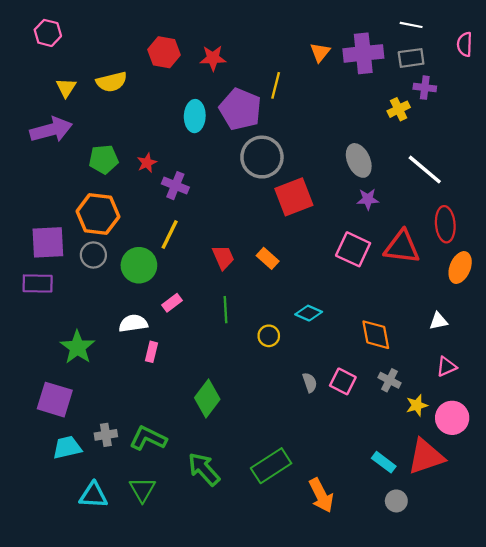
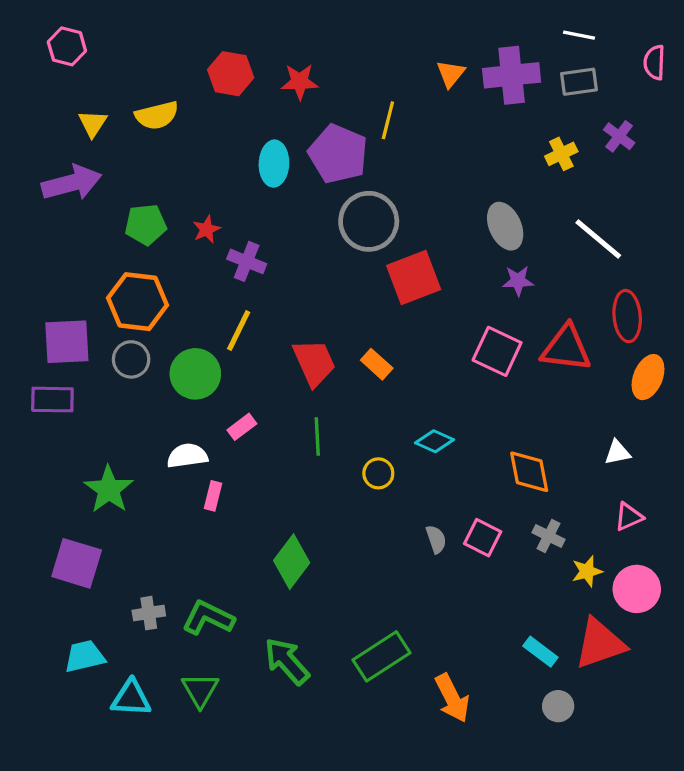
purple cross: (425, 88) -> (619, 136), moved, turned 30
red trapezoid: (223, 257) -> (314, 363), size x1.4
cyan trapezoid: (67, 447) -> (85, 656), moved

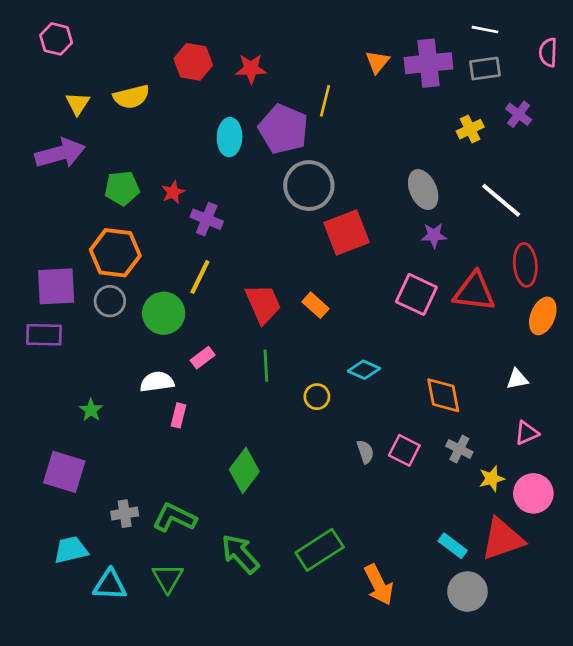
green star: (109, 489) -> (91, 410), size x0.6
gray circle: (558, 706) -> (467, 592), size x1.5

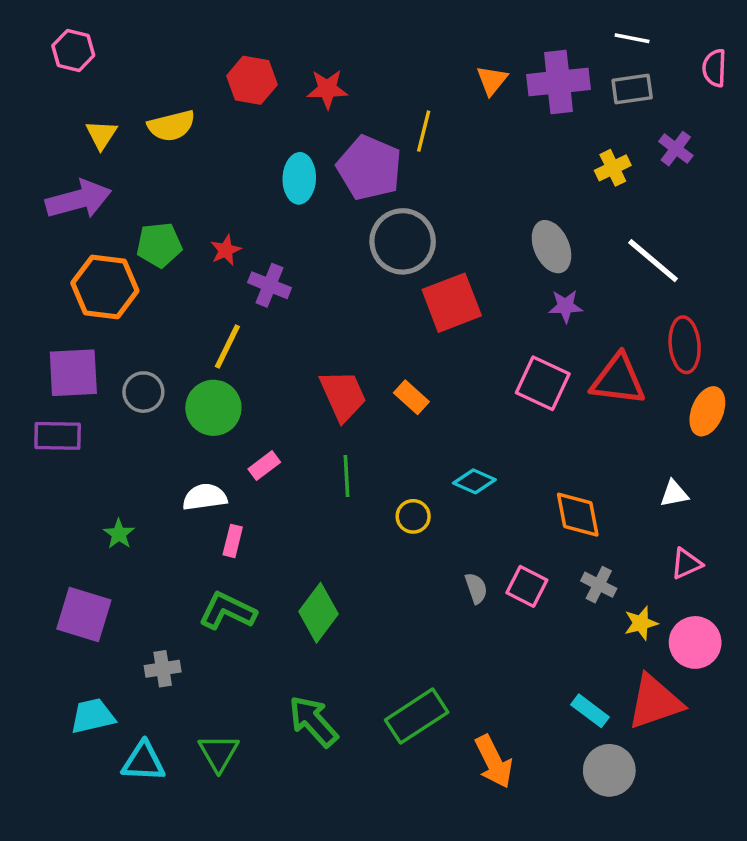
orange hexagon: (115, 253) -> (105, 287), moved
yellow line: (200, 277) -> (227, 346), moved
green L-shape: (174, 518) -> (227, 611), moved

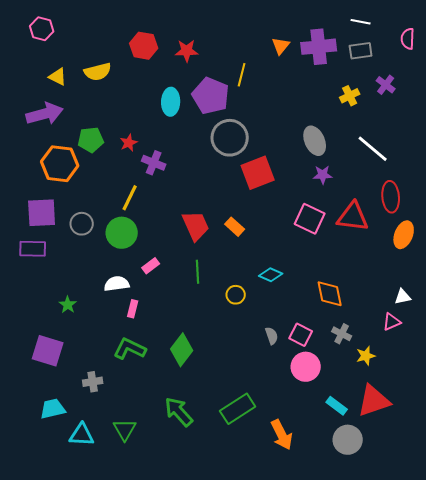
yellow triangle: (101, 135) -> (58, 77), turned -36
white triangle: (674, 494) -> (403, 297), moved
pink circle: (695, 642) -> (306, 367), moved

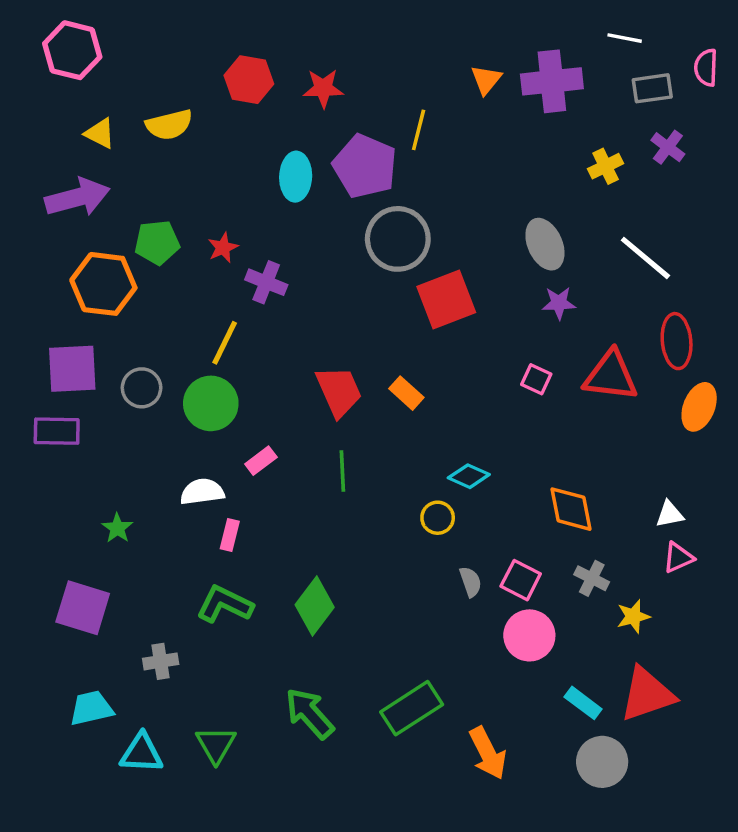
pink hexagon: (42, 29) -> (72, 50), size x1.4
gray rectangle: (361, 51) -> (652, 88), moved
pink square: (310, 219) -> (536, 379), size x0.6
yellow circle: (236, 295) -> (438, 518), moved
white triangle: (403, 297) -> (670, 514), moved

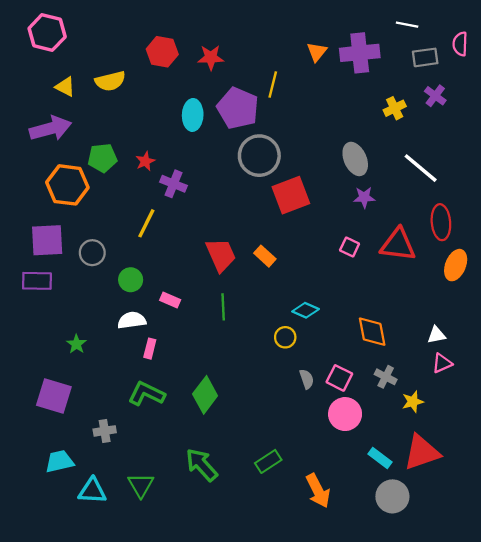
green circle: (211, 403) -> (131, 280), moved, size x0.7
pink rectangle: (261, 461) -> (170, 300), turned 60
green rectangle: (412, 708) -> (268, 461), size x0.7

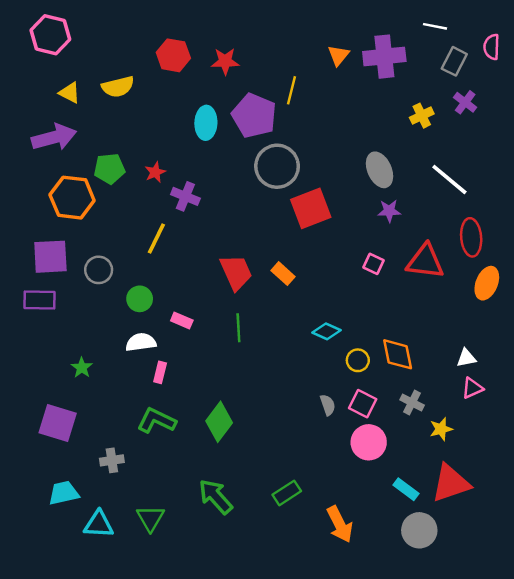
gray rectangle: (425, 57) -> (454, 61), turned -55
yellow circle: (285, 337) -> (358, 360), moved

